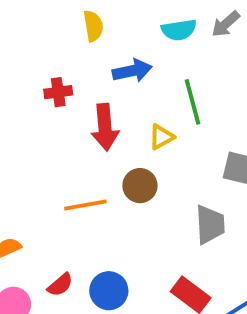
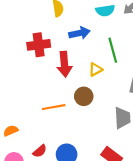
red cross: (58, 92) -> (39, 45), size x1.5

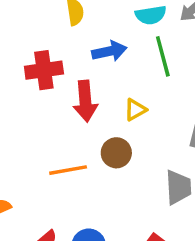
green line: (113, 50) -> (163, 56), moved

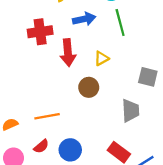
orange line: (68, 170) -> (47, 116), moved

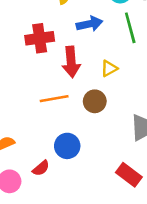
orange line: (47, 116) -> (54, 99), moved
blue circle: (70, 150) -> (67, 146), moved

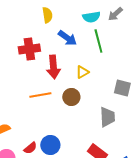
blue arrow: (89, 24) -> (67, 38), turned 48
blue circle: (67, 146) -> (50, 145), moved

